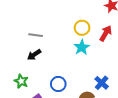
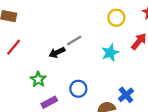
yellow circle: (82, 28) -> (116, 18), moved
gray line: (36, 35) -> (74, 40), moved, turned -48

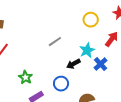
black arrow: (57, 52) -> (73, 64), moved
blue cross: (126, 95) -> (101, 64), moved

